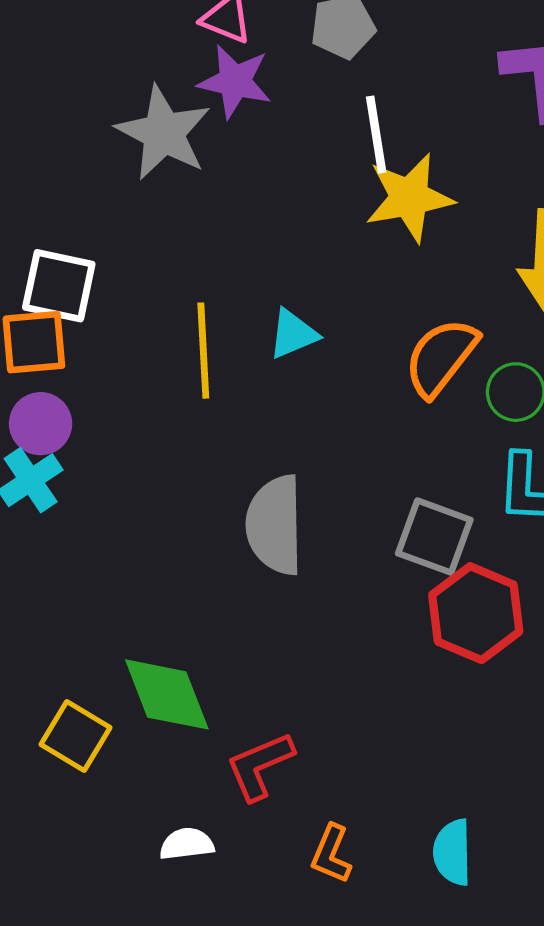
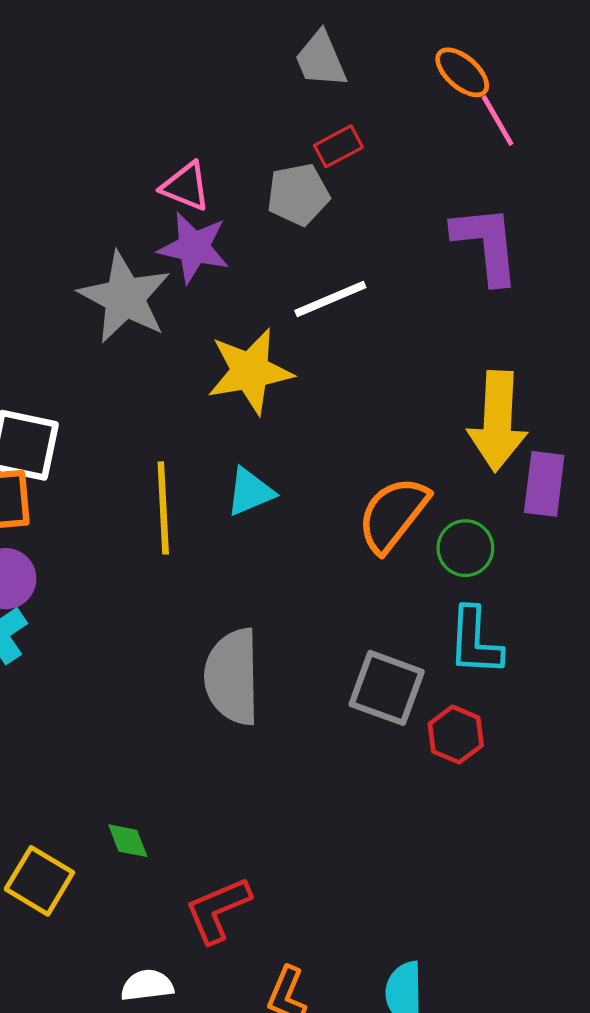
white line: (376, 135) -> (330, 299), turned 76
yellow star: (409, 198) -> (250, 371), moved
red hexagon: (476, 613) -> (456, 735), moved, size x0.6
green diamond: (167, 694) -> (128, 841), size x0.5

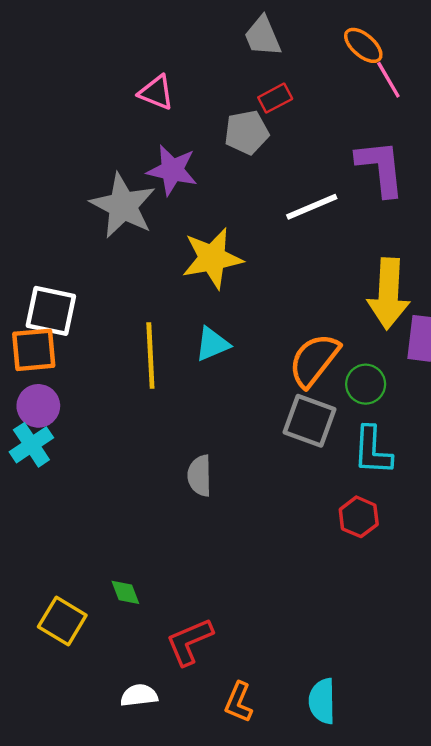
pink triangle: (186, 186) -> (156, 92), moved
white line: (330, 299) -> (312, 207), moved
gray semicircle: (232, 677) -> (200, 476), size x0.6
gray square: (387, 688) -> (310, 421), moved

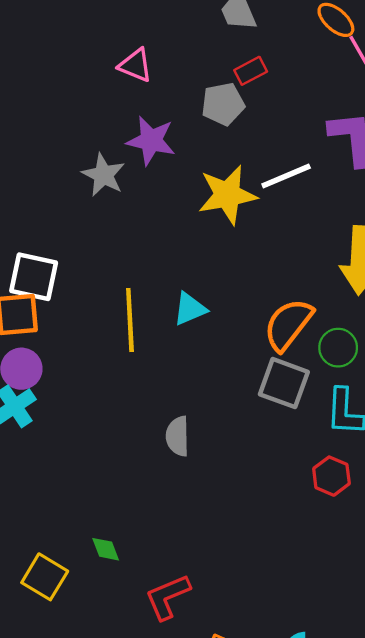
gray star: (123, 206) -> (103, 175), size x0.7
yellow star: (212, 258) -> (227, 195), moved

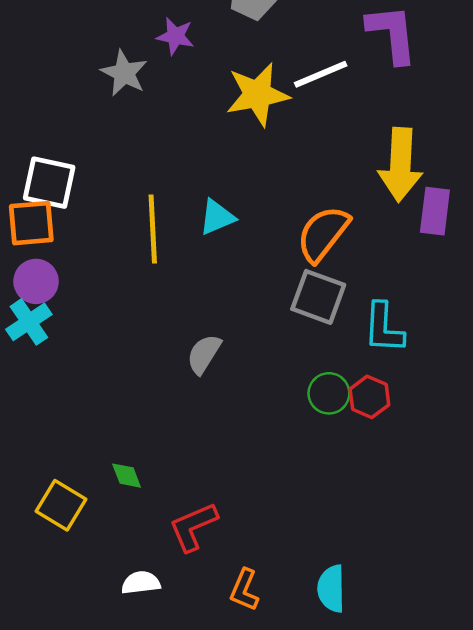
purple star: (151, 141) -> (175, 36), size x0.7
green circle: (338, 348) -> (329, 393), moved
gray semicircle: (178, 436) -> (204, 354), turned 33

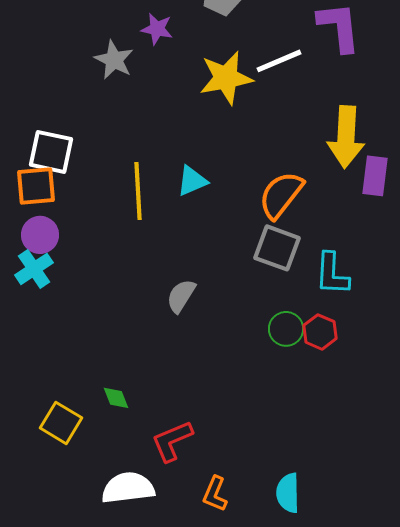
white semicircle: (141, 583) -> (128, 488), size x1.6

